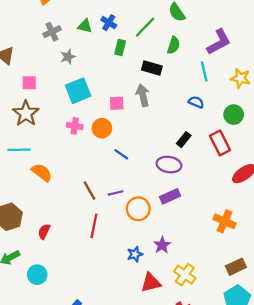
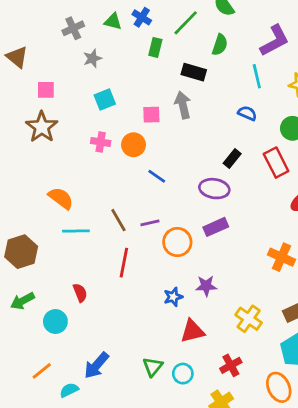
cyan square: (78, 91) -> (105, 100), size x0.7
cyan line: (19, 150) -> (76, 231), moved
red semicircle: (44, 232) -> (80, 293), moved, turned 133
purple star: (162, 245) -> (206, 286), turned 30
yellow cross: (185, 275) -> (249, 319), moved

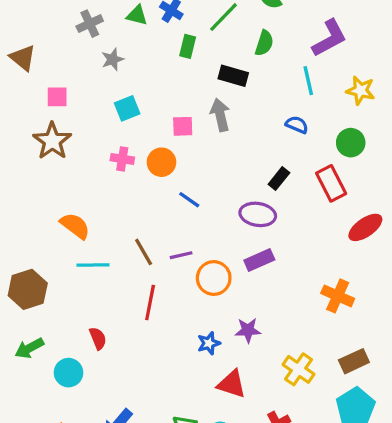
red triangle: (192, 331) -> (232, 384), turned 32

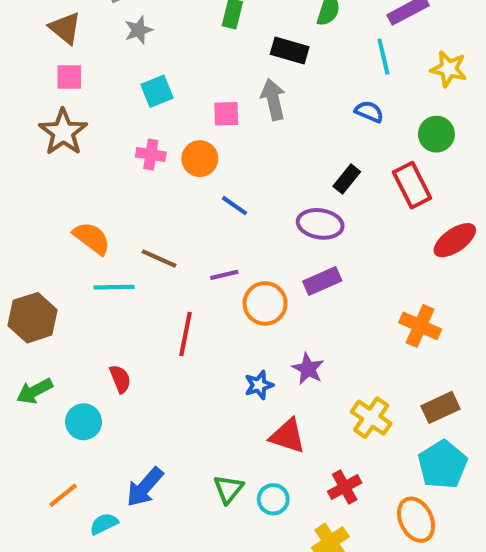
brown triangle: (23, 58) -> (65, 28), moved
brown line: (144, 252) -> (159, 259), moved, turned -36
purple star: (248, 330) -> (308, 369), turned 30

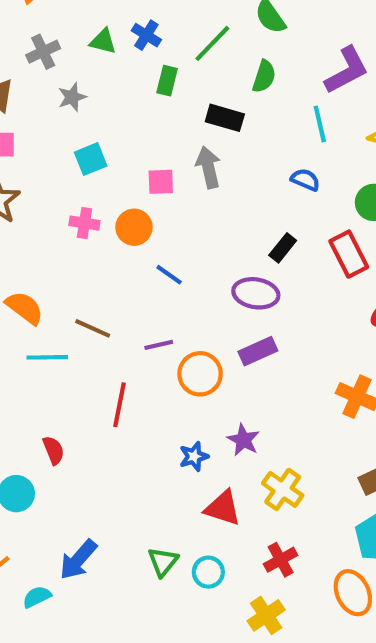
yellow cross: (371, 418) -> (283, 489), moved

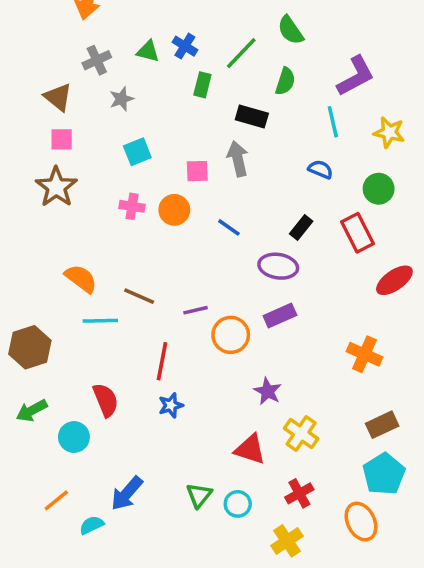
blue line: (169, 275) -> (229, 227), moved
red semicircle: (53, 450) -> (106, 400), size x1.4
blue star: (194, 456) -> (171, 405), moved

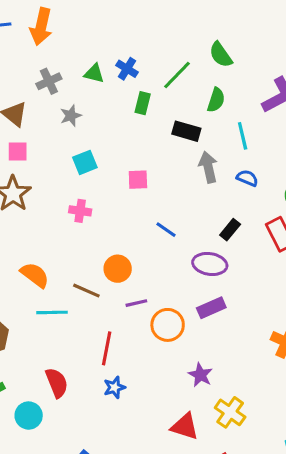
cyan line: (333, 122) -> (243, 136), moved
gray arrow: (238, 159) -> (208, 167), moved
orange circle: (174, 210) -> (118, 269), moved

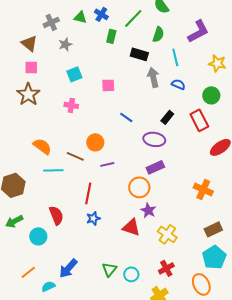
orange circle: (168, 325) -> (139, 187), moved
red triangle: (185, 426) -> (131, 227), moved

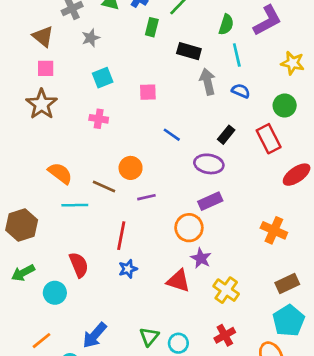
green semicircle: (158, 34) -> (226, 24), moved

